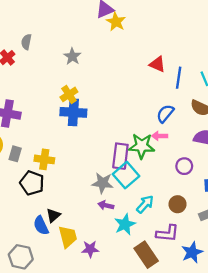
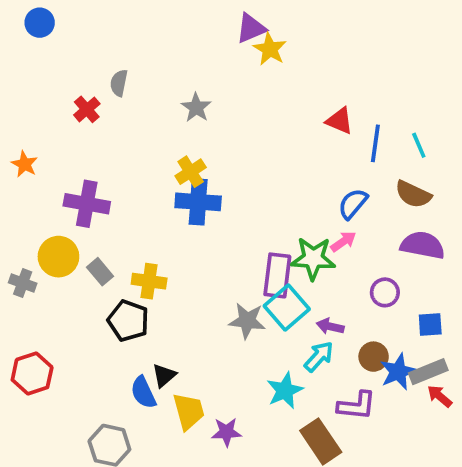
pink arrow: (160, 136) -> (343, 241), turned 144
gray rectangle: (15, 154) -> (100, 272), turned -56
purple arrow: (106, 205) -> (330, 326), moved
blue star: (192, 252) -> (398, 372), moved

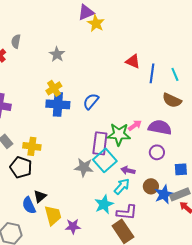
blue semicircle: (353, 204) -> (91, 101), moved
purple semicircle: (423, 245) -> (160, 127), moved
purple L-shape: (357, 406) -> (127, 212), moved

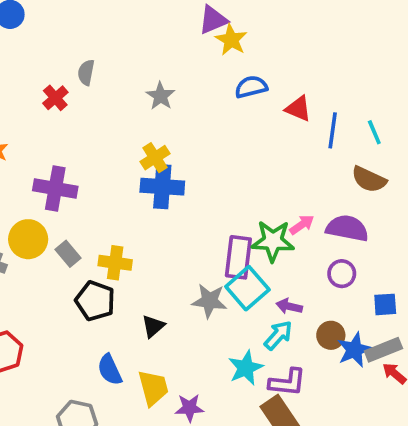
blue semicircle: (91, 101) -> (251, 87), moved, turned 36
black triangle: (40, 196) -> (153, 326), moved

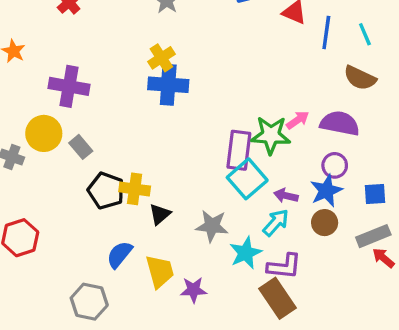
yellow cross: (115, 263) -> (135, 189), moved
gray star: (209, 301) -> (212, 226), moved
blue star: (354, 350) -> (326, 191), moved
blue semicircle: (110, 370) -> (119, 255), turned 64

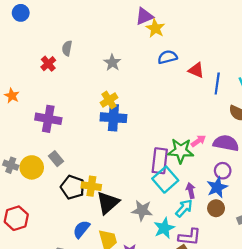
yellow circle: (44, 133) -> (32, 167), moved
purple arrow: (286, 196) -> (191, 191), turned 64
black triangle: (160, 214) -> (108, 203), size x1.6

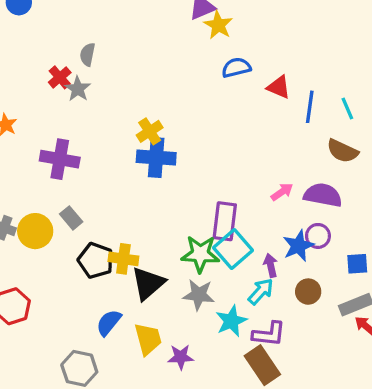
gray star: (112, 63) -> (78, 89), moved
green star: (181, 151) -> (200, 254), moved
blue star: (217, 187) -> (298, 246), moved

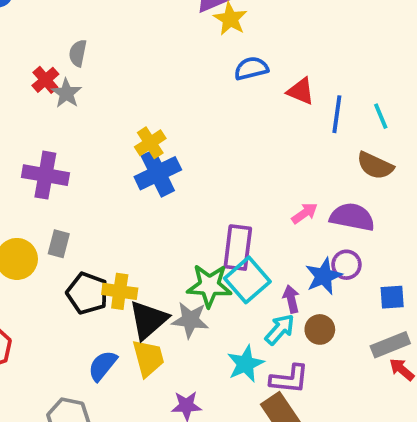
blue cross: (156, 157) -> (158, 173), turned -30
gray rectangle: (71, 218) -> (59, 244), turned 55
brown circle: (308, 292) -> (320, 329), moved
gray star: (199, 295) -> (190, 320), moved
yellow trapezoid: (148, 339) -> (148, 358), moved

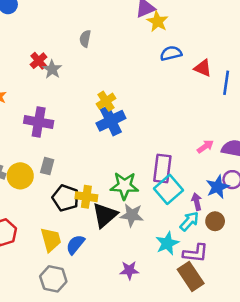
gray semicircle: (78, 53) -> (85, 39), moved
green star: (209, 286) -> (124, 186), moved
yellow trapezoid: (148, 358) -> (51, 240), moved

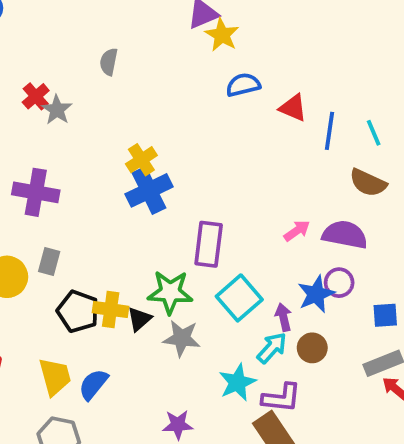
purple rectangle: (162, 169) -> (209, 244), moved
black triangle: (105, 215) -> (139, 319), moved, size x0.6

